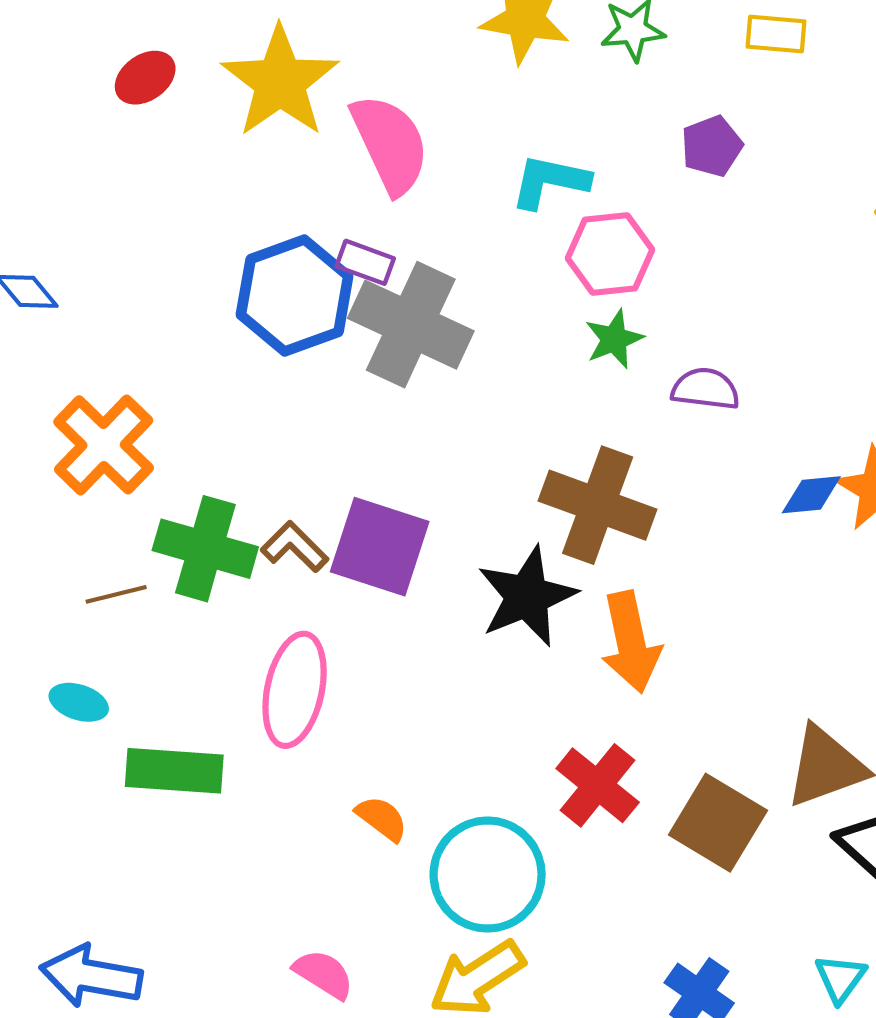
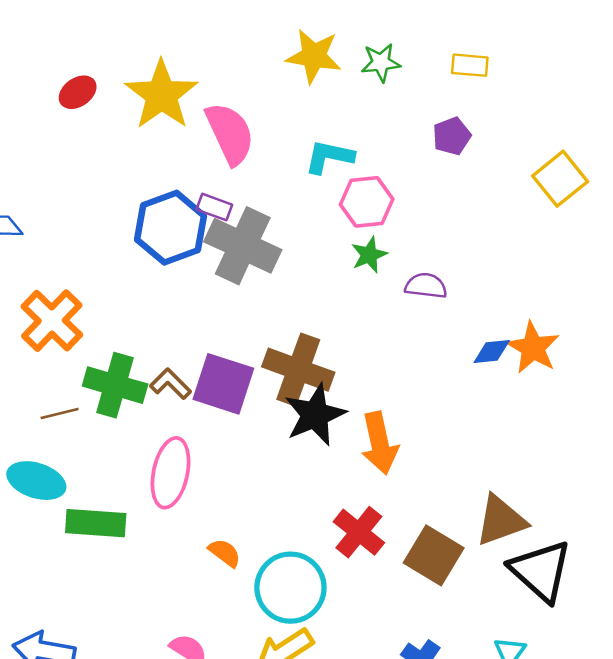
purple pentagon: (712, 146) -> (452, 136), moved
brown cross: (598, 505) -> (298, 370), moved
cyan ellipse: (79, 702) -> (36, 481), size x1.6

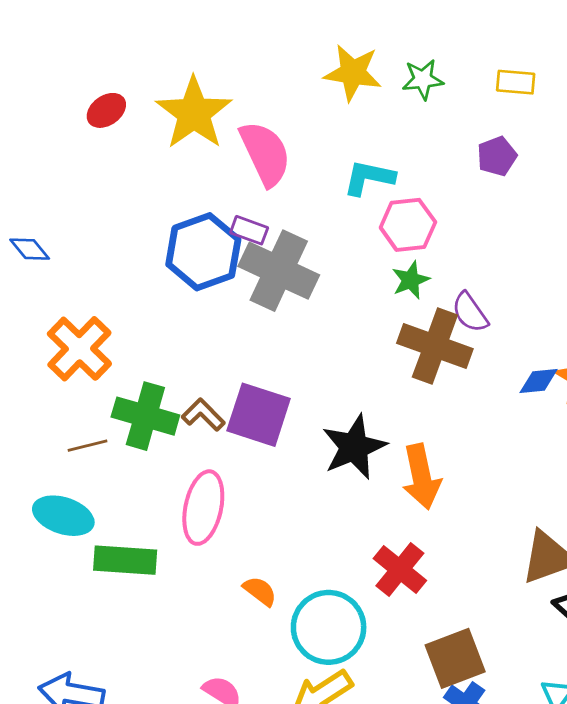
purple semicircle: (426, 286) -> (470, 312), turned -132
brown cross: (298, 370) -> (435, 346), moved
brown square: (434, 555) -> (455, 658), moved, turned 38

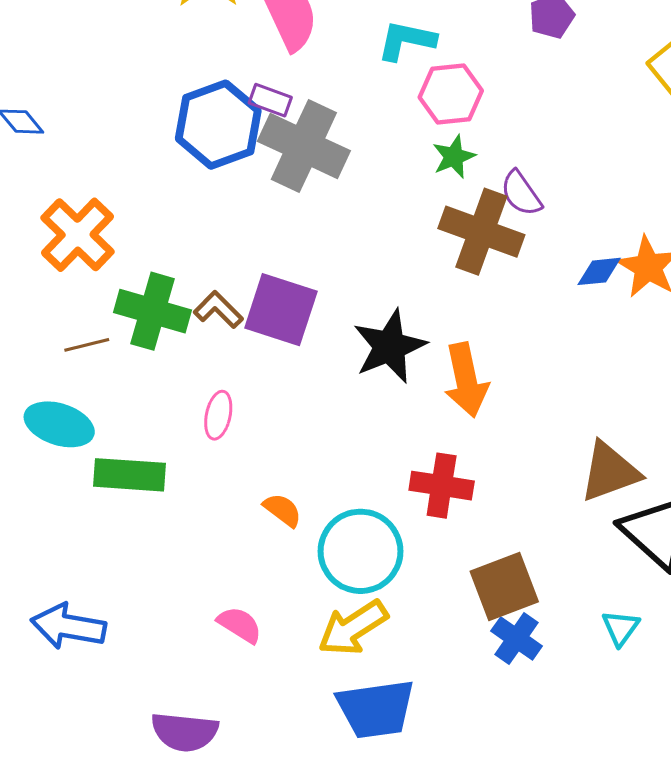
pink ellipse: (203, 508) -> (218, 415), size x0.6
red cross: (400, 570) -> (442, 486), turned -30

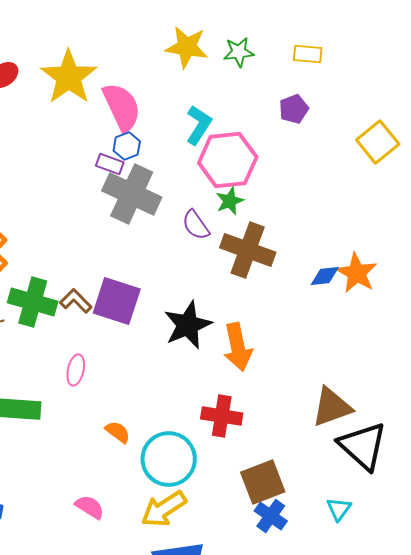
cyan L-shape: (406, 40) -> (199, 125), turned 111
pink hexagon: (451, 94) -> (228, 160), size x1.4
blue hexagon: (218, 125) -> (127, 146), moved, size x0.5
purple semicircle: (521, 193) -> (196, 225), moved

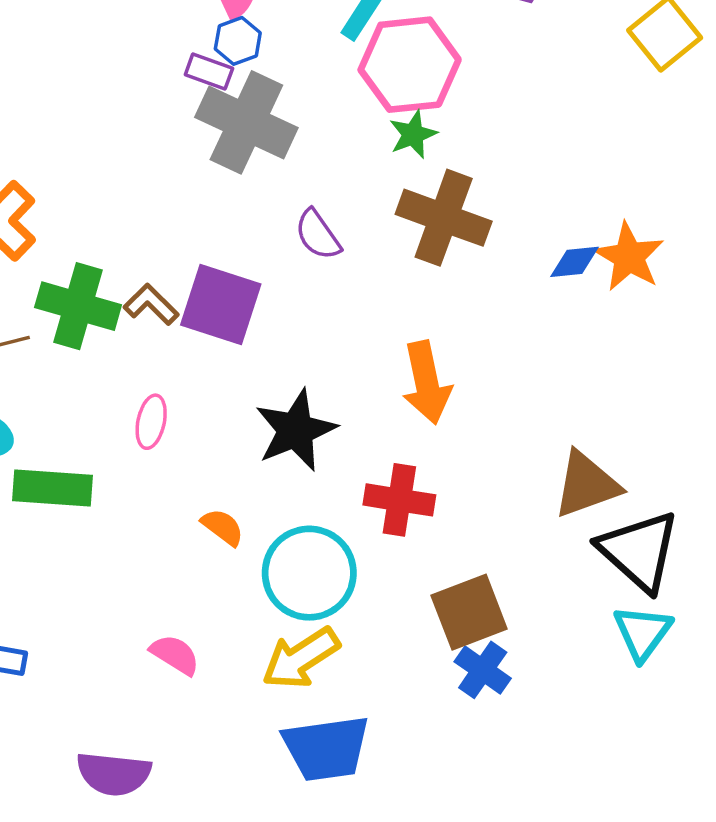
purple semicircle: (196, 225) -> (318, 235), moved
black star: (188, 325) -> (296, 430), moved
cyan triangle: (339, 509) -> (643, 633), moved, size x1.4

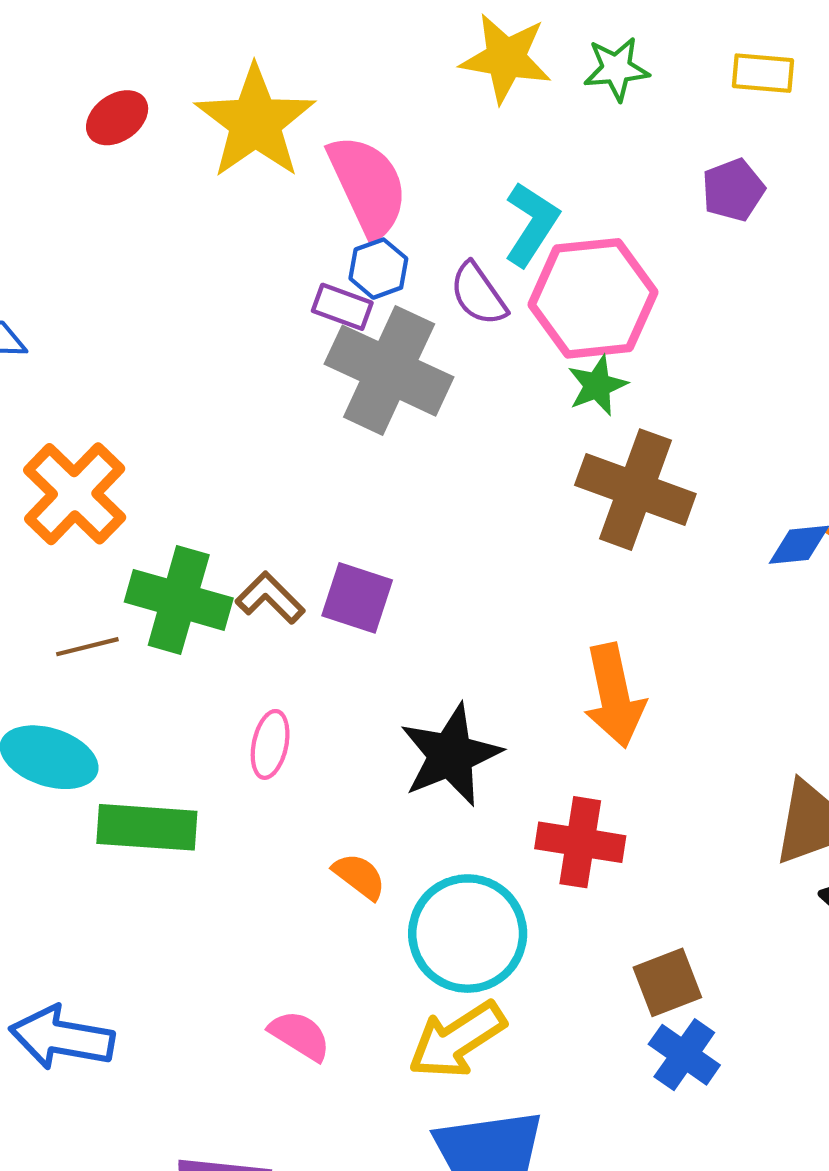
purple semicircle: (318, 235) -> (478, 294), moved
purple square: (221, 304) -> (357, 598), size x0.7
brown square: (469, 612) -> (667, 982), size x0.7

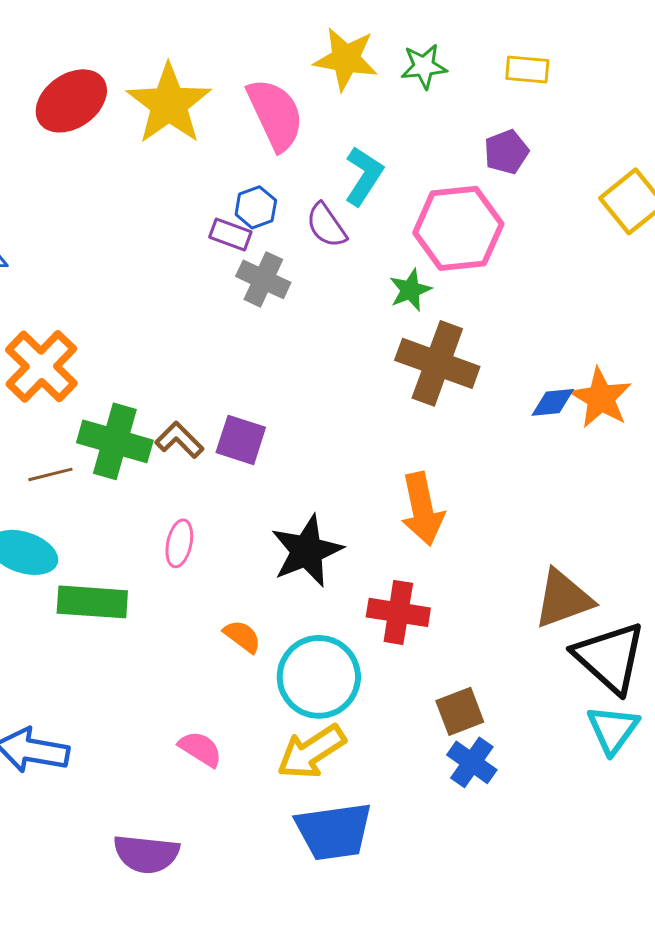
red ellipse: (117, 118) -> (71, 101), size x1.6
pink semicircle: (368, 186) -> (275, 114), moved
pink hexagon: (593, 298) -> (458, 228), moved
gray cross: (389, 371) -> (263, 279), size x0.6

